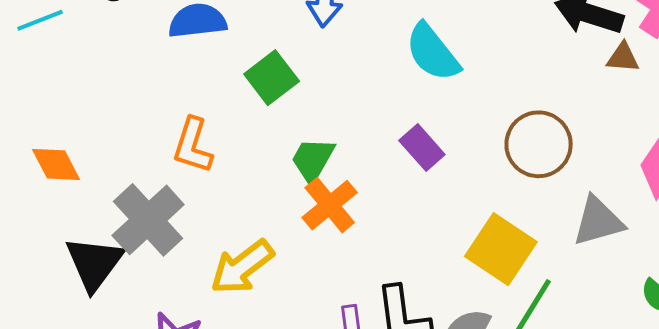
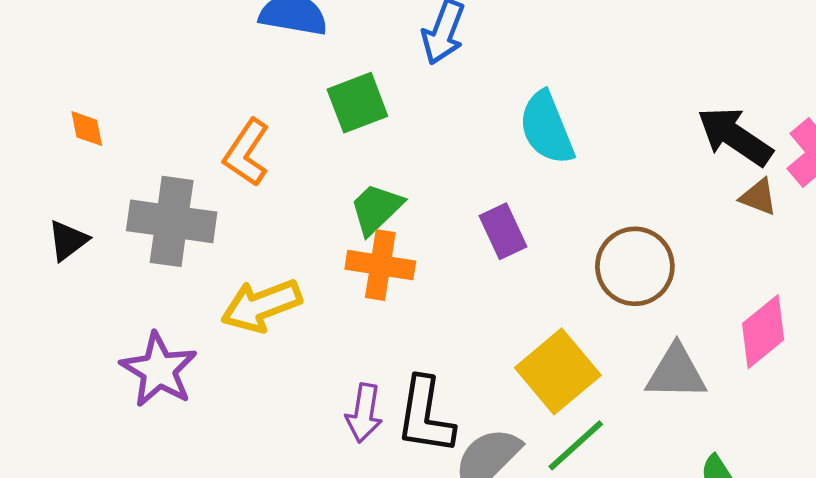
orange diamond: (56, 164) -> (87, 129), size x0.7
orange cross: (330, 205) -> (380, 265), turned 32
gray cross: (148, 220) -> (172, 221), turned 34
black triangle: (94, 263) -> (68, 240), moved, size x0.6

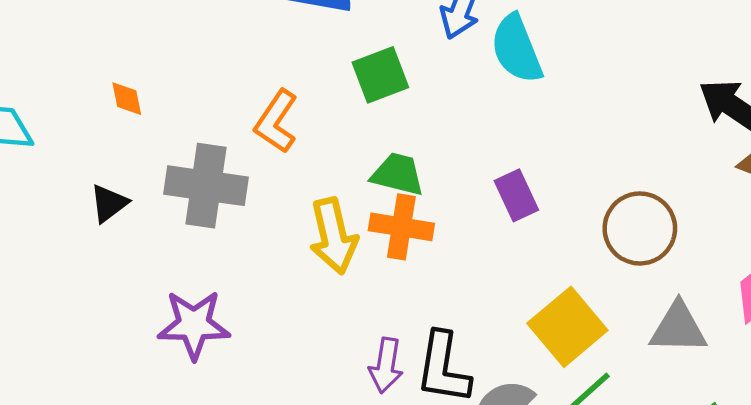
cyan semicircle: (547, 128) -> (517, 49), moved
green trapezoid: (376, 209) -> (398, 174), turned 58
yellow arrow: (261, 306) -> (333, 236), moved, turned -82
purple star: (159, 370) -> (194, 325), turned -30

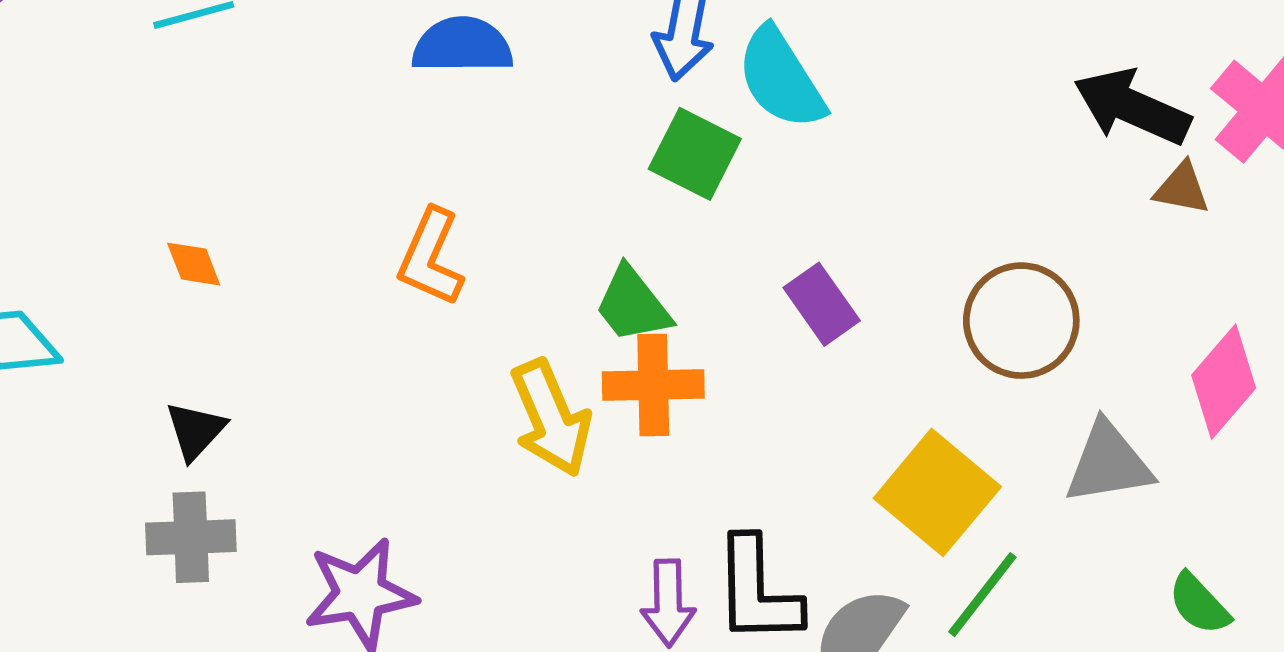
green square: (380, 75) -> (695, 154), moved, turned -32
green trapezoid: (398, 174) -> (633, 305), turned -132
gray cross: (206, 186) -> (191, 537), moved, size x0.7

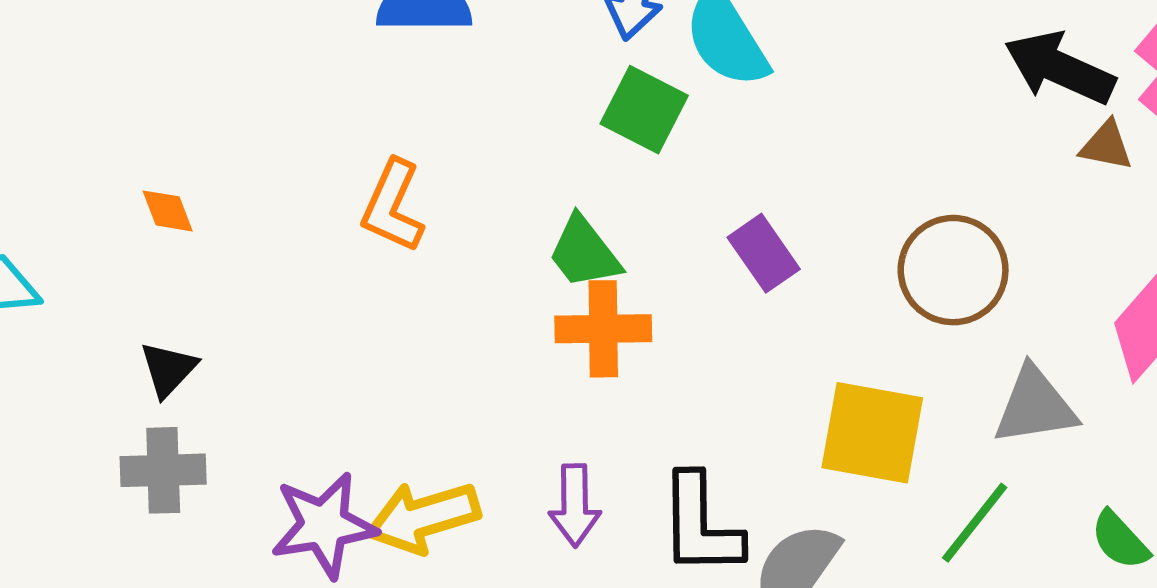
yellow arrow: (551, 418) -> (423, 517), moved, turned 96
yellow square: (937, 492) -> (872, 433), turned -30
green line: (982, 595) -> (975, 523), moved
purple arrow: (668, 603) -> (575, 505), moved

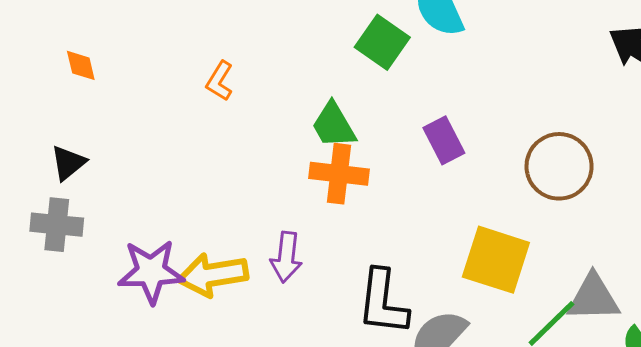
orange L-shape: (393, 206) -> (220, 81), size x0.7
gray triangle: (1035, 406) -> (593, 298), moved
purple arrow: (575, 505) -> (286, 257), moved

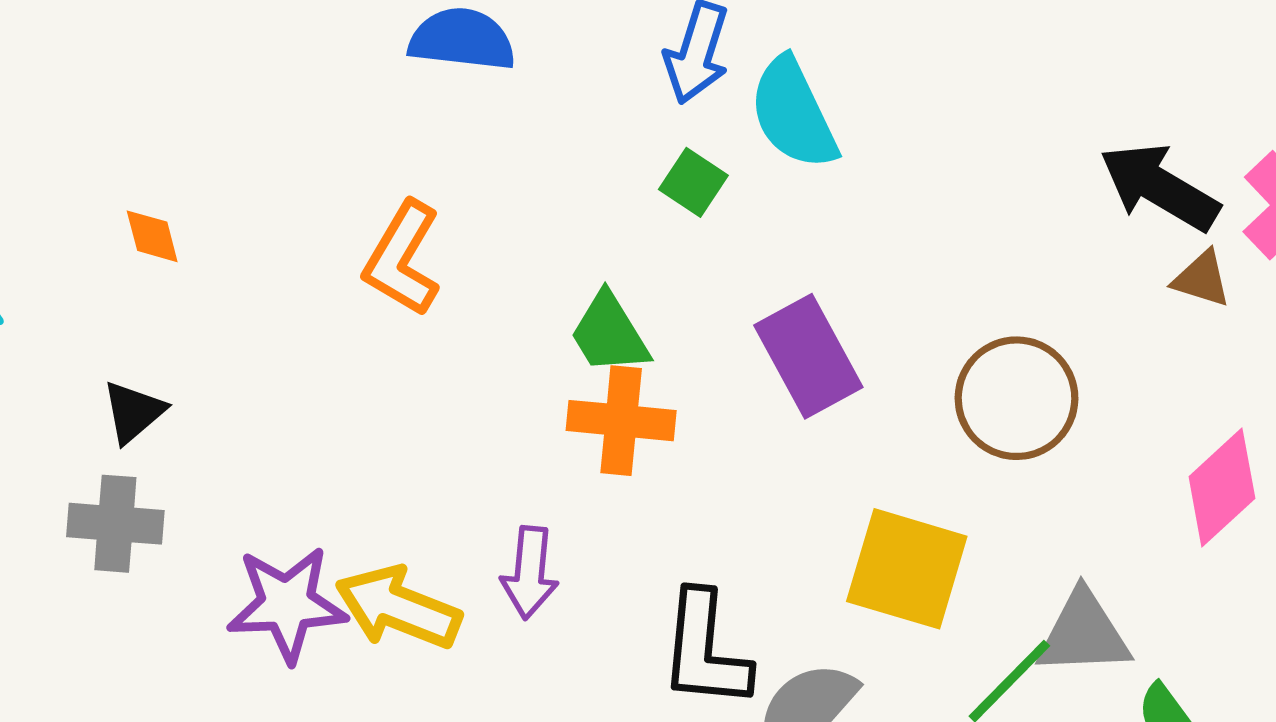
green square: (382, 42) -> (693, 182), size x0.7
orange L-shape: (220, 81) -> (402, 259), size x1.6
purple rectangle: (444, 140) -> (808, 356), size x1.4
yellow arrow: (213, 275) -> (398, 608), turned 32

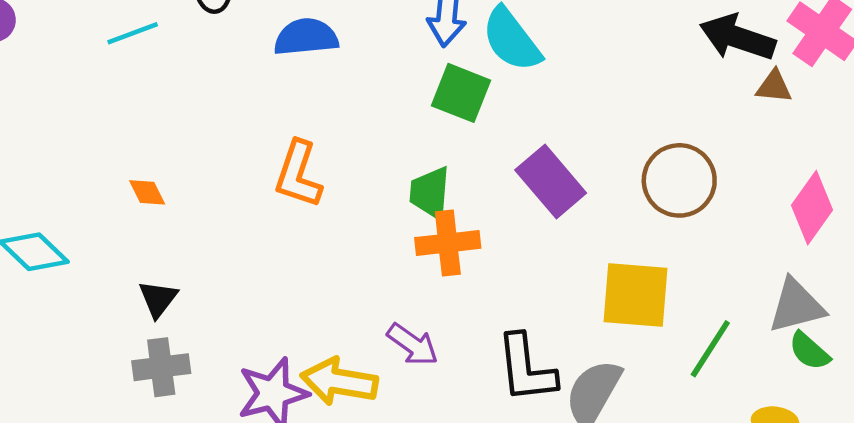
green square: (693, 182) -> (461, 93), size x1.5
green trapezoid: (609, 333) -> (430, 193), turned 48
purple arrow: (530, 573) -> (413, 345), turned -48
gray triangle: (1084, 633) -> (796, 306), moved

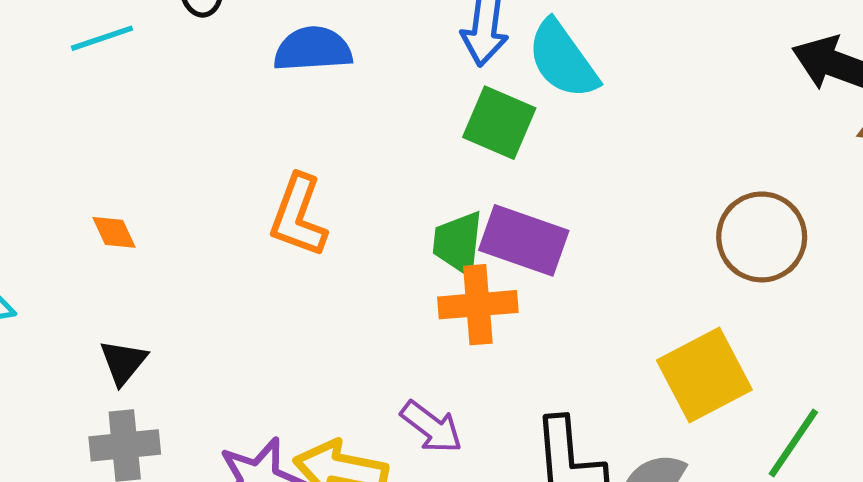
purple rectangle: (551, 182) -> (524, 240), moved, turned -32
yellow square: (636, 295) -> (704, 375), turned -34

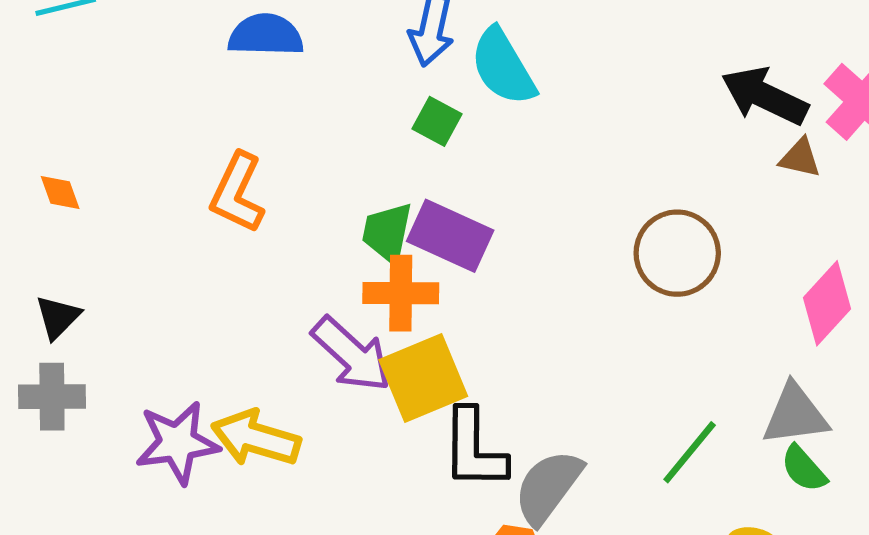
green square: (499, 123) -> (437, 121), size x0.7
yellow square: (704, 375) -> (423, 378), moved
purple arrow: (431, 427) -> (351, 354), moved, size x1.4

